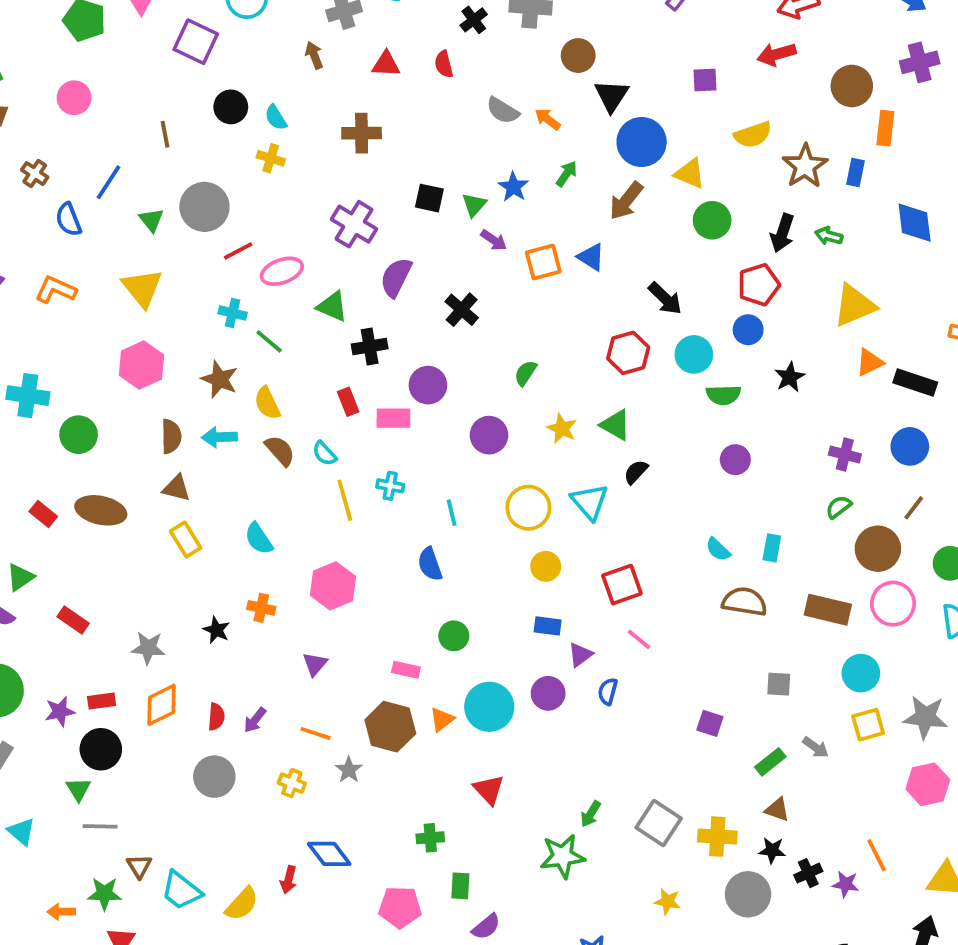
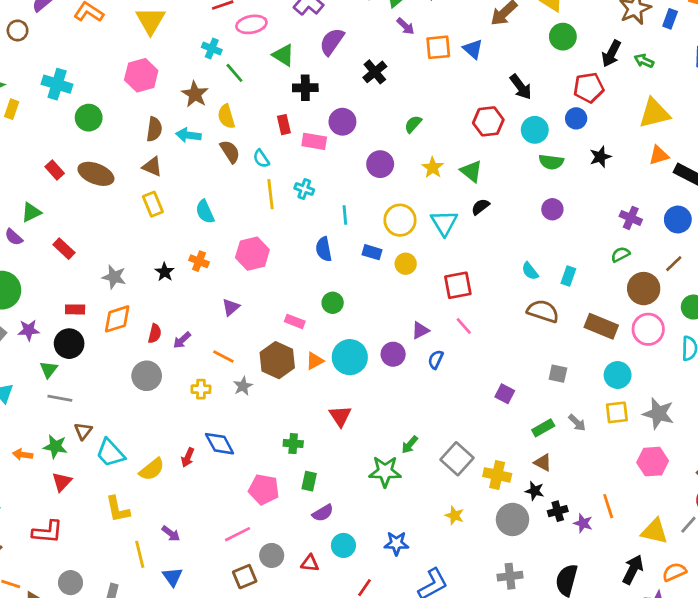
blue rectangle: (548, 626) -> (372, 252), moved
purple star: (60, 711) -> (29, 330), moved
yellow cross: (292, 783) -> (201, 389), turned -30

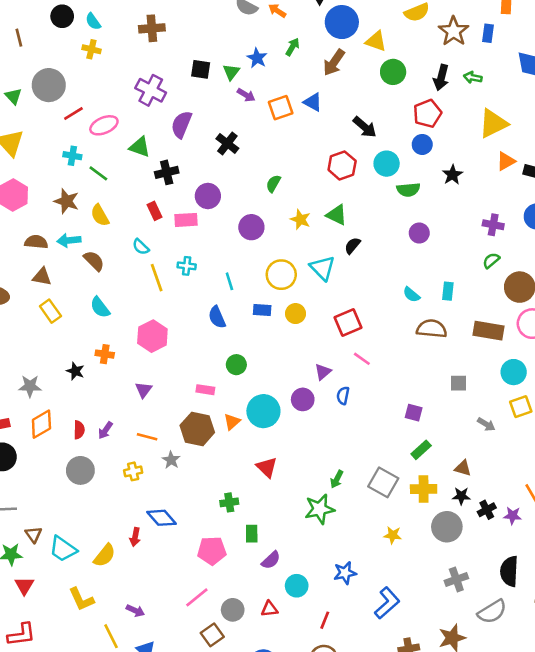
brown semicircle: (154, 129) -> (36, 242), turned -80
brown semicircle: (230, 152) -> (94, 261), moved
green rectangle: (543, 428) -> (421, 450), moved

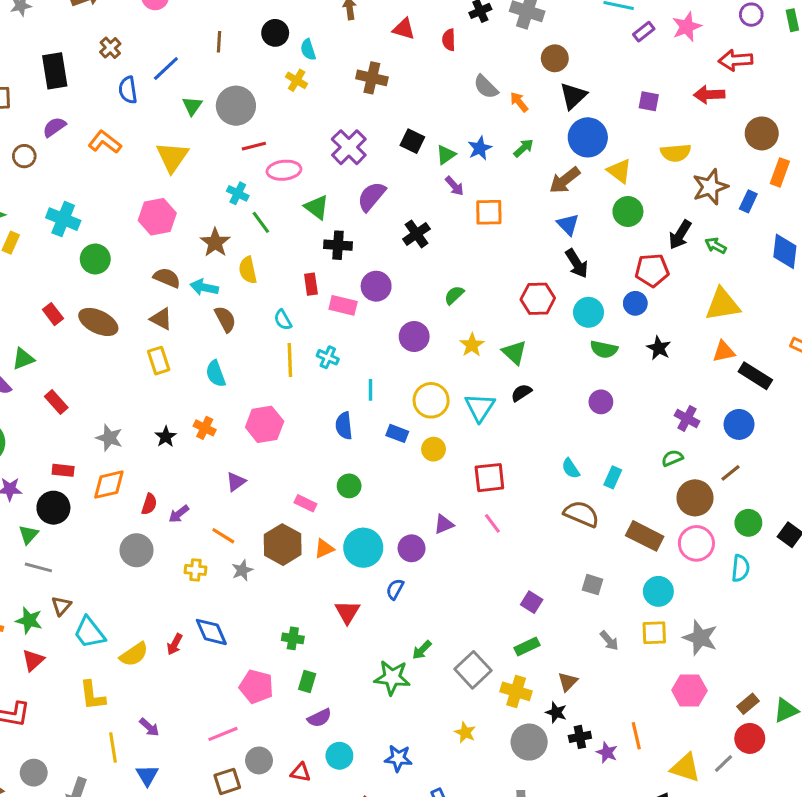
blue triangle: (313, 102) -> (568, 224), moved
black star: (452, 175) -> (659, 348), turned -30
blue semicircle: (343, 396) -> (395, 589), moved
brown triangle: (463, 468) -> (568, 682), turned 42

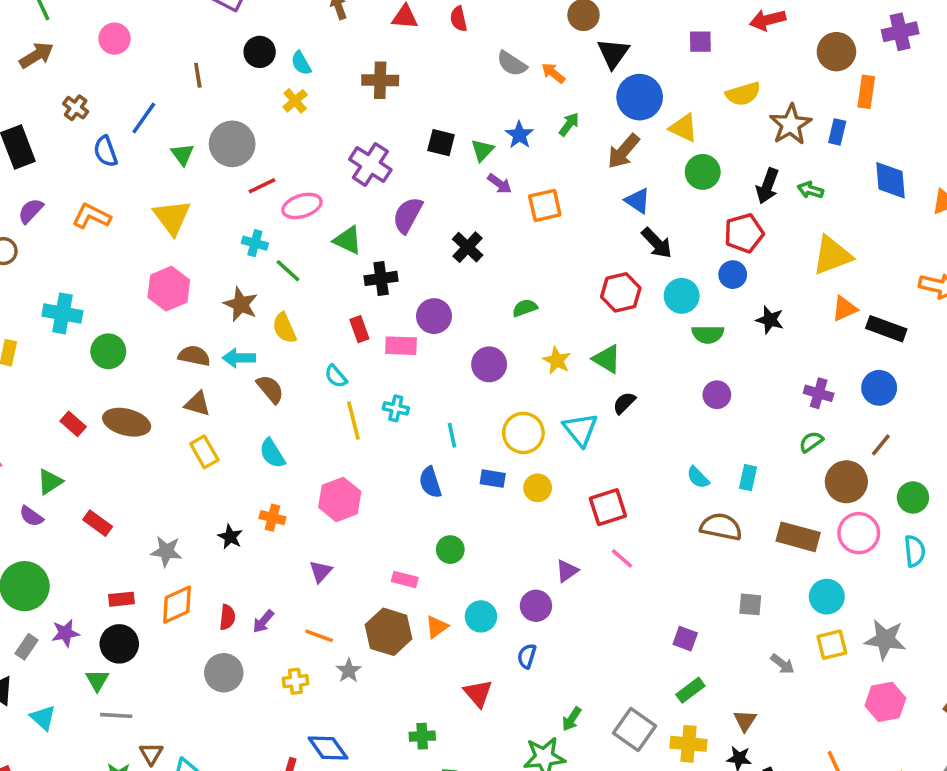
yellow cross: (297, 80) -> (295, 101), turned 30
green semicircle: (454, 295) -> (525, 308), turned 35
cyan circle: (363, 548) -> (481, 616), size x0.7

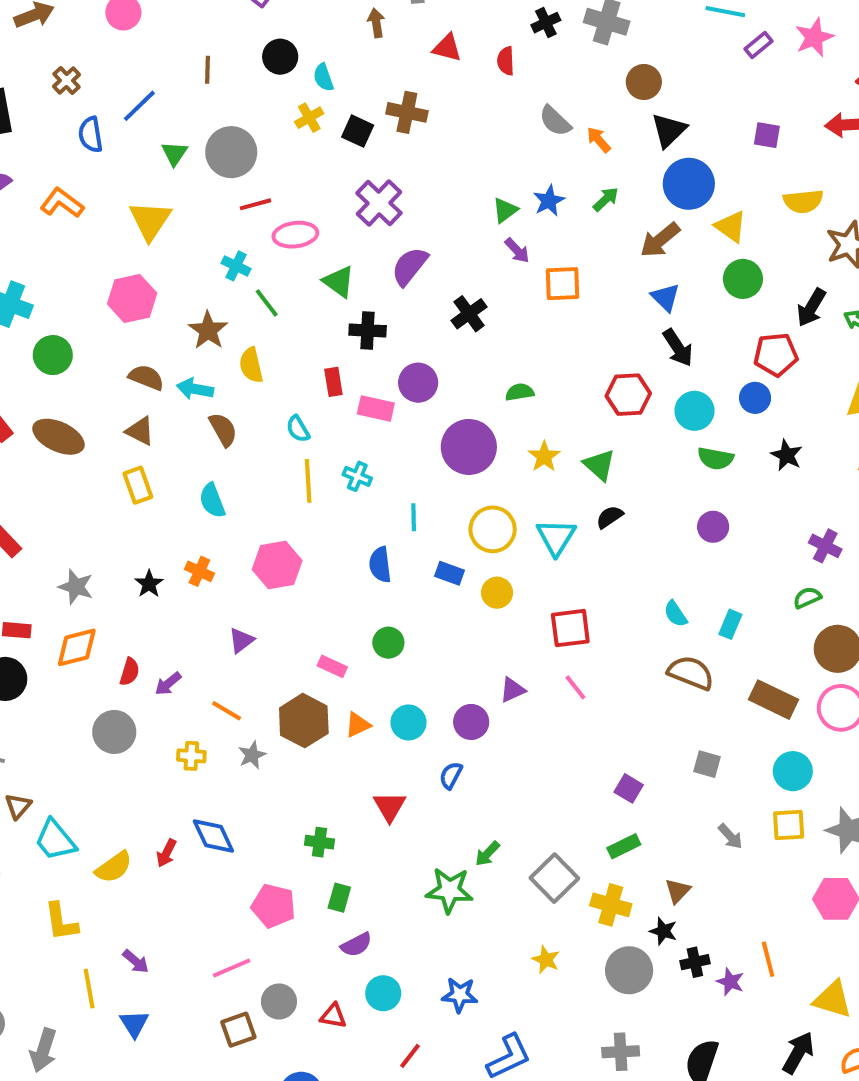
black square: (441, 143) -> (358, 131), moved
purple circle: (489, 364) -> (469, 447), size x1.4

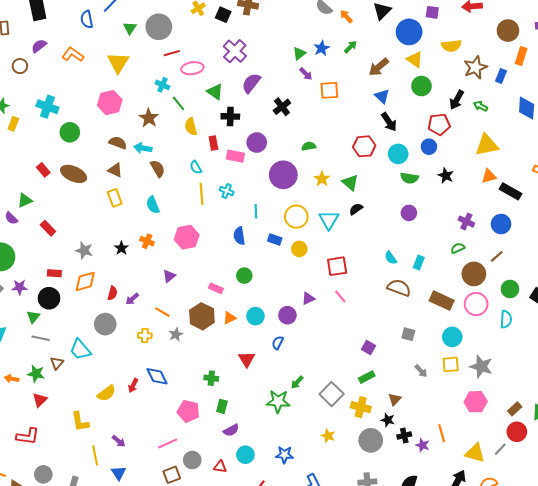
blue circle: (689, 184) -> (409, 32), moved
yellow semicircle: (251, 365) -> (191, 127), moved
cyan trapezoid: (55, 840) -> (80, 350), moved

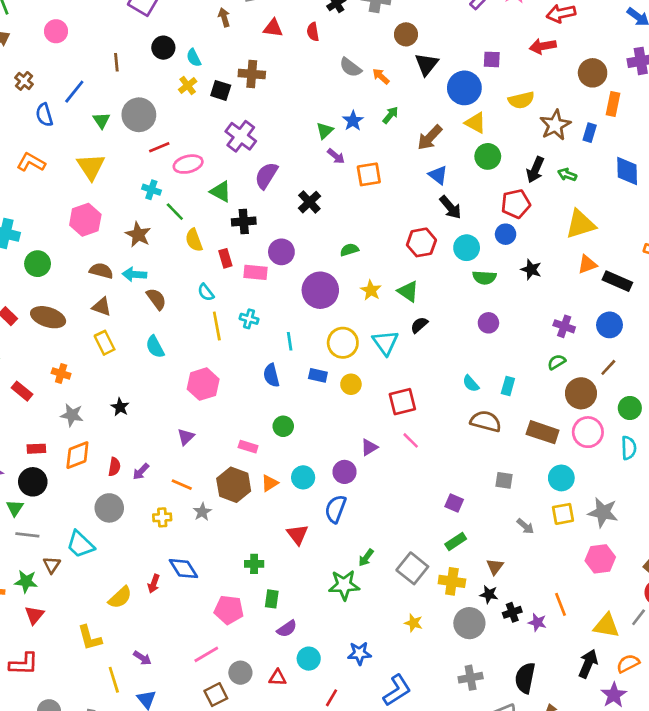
orange cross: (147, 241) -> (61, 373), moved
blue semicircle: (278, 343) -> (335, 509), size x1.5

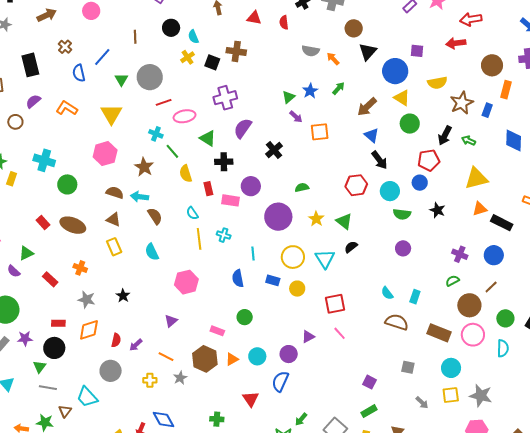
gray semicircle: (350, 67) -> (311, 51), turned -30
purple cross: (241, 136) -> (225, 98), turned 35

